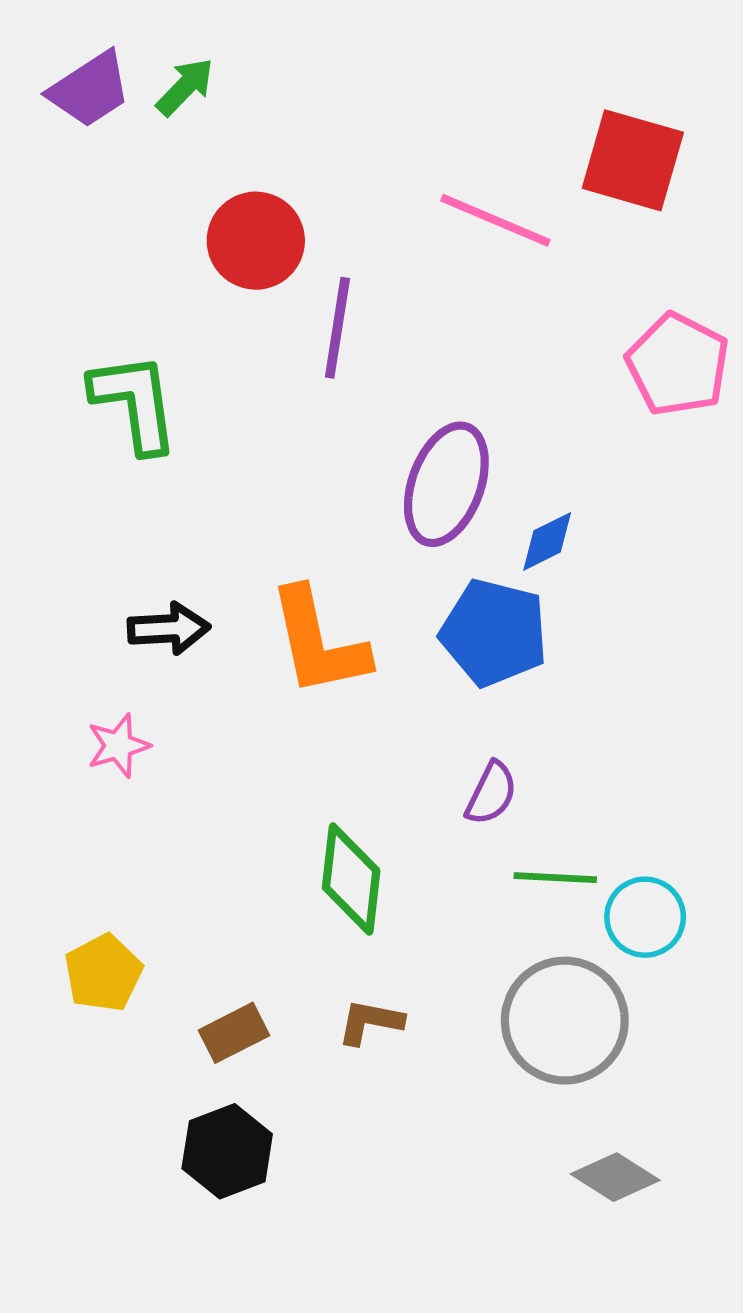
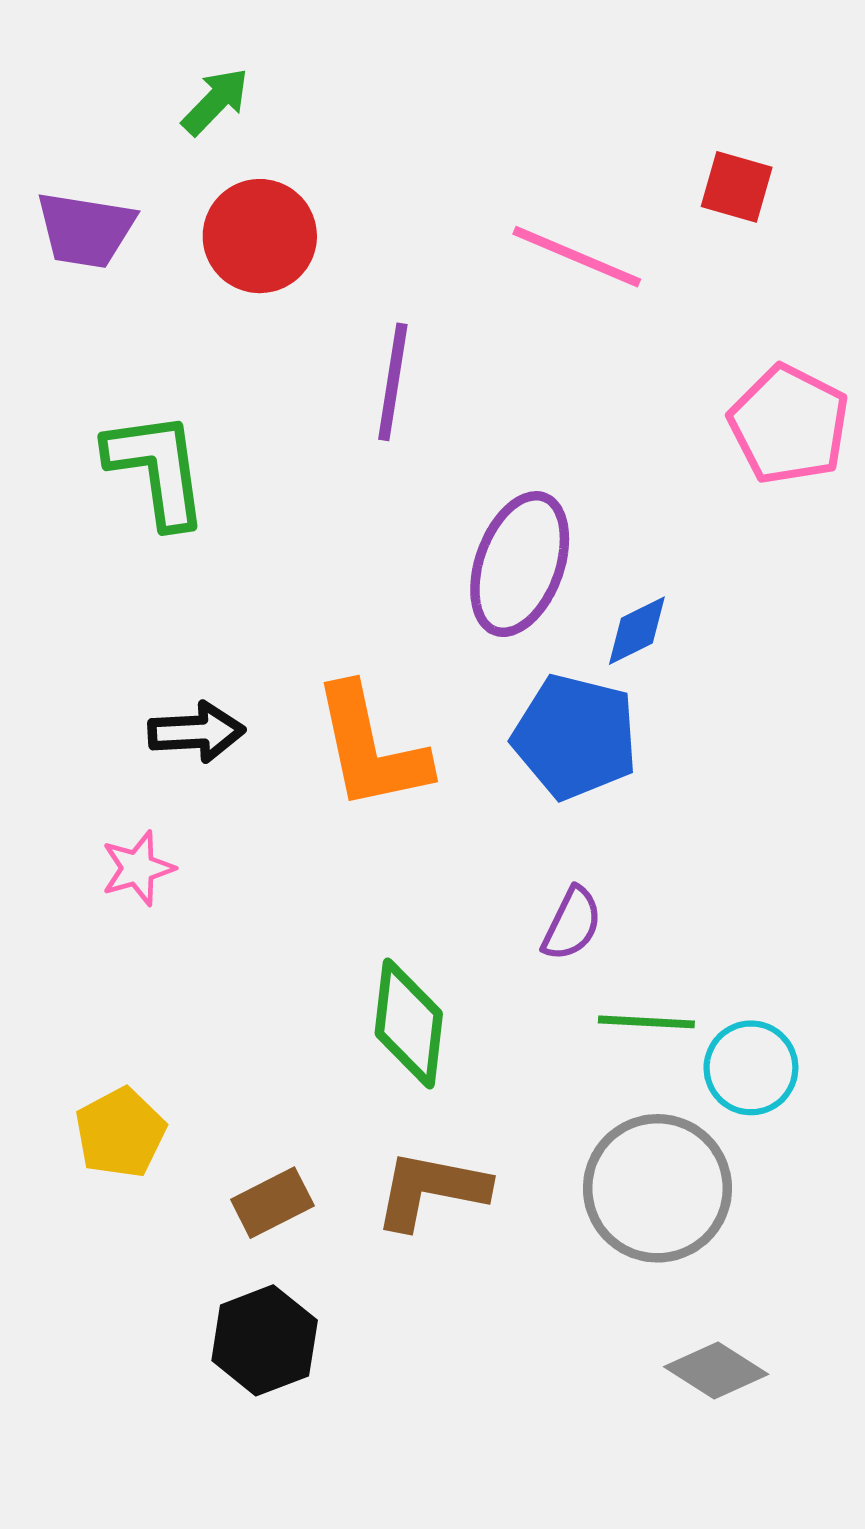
purple trapezoid: (90, 90) -> (86, 230), moved, turned 42
red square: (633, 160) -> (737, 187), size x0.6
red circle: (256, 241) -> (260, 236), moved
brown L-shape: (370, 1022) -> (431, 1190), size x1.5

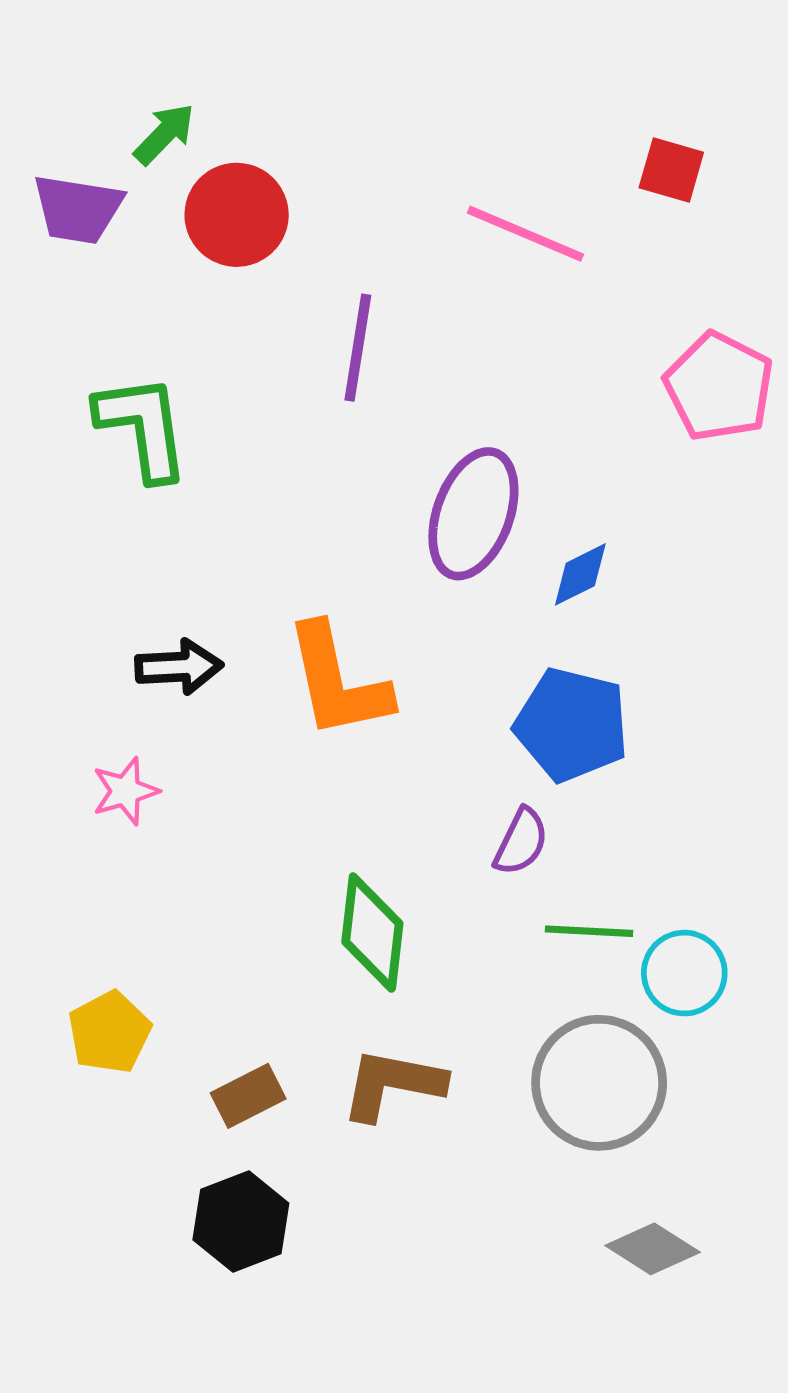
green arrow: (215, 101) -> (164, 134), moved
blue pentagon: (575, 737) -> (572, 725), moved

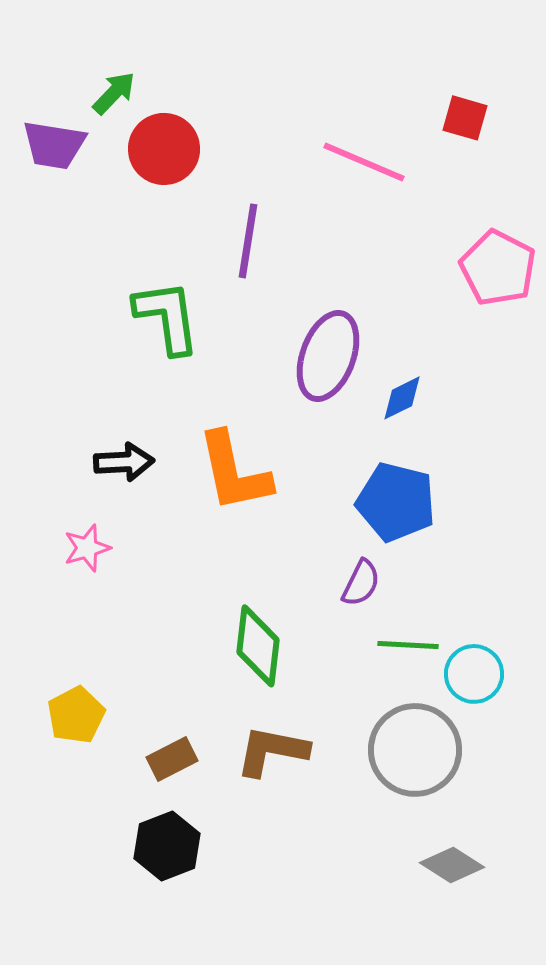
green L-shape: (143, 427) -> (167, 317), moved

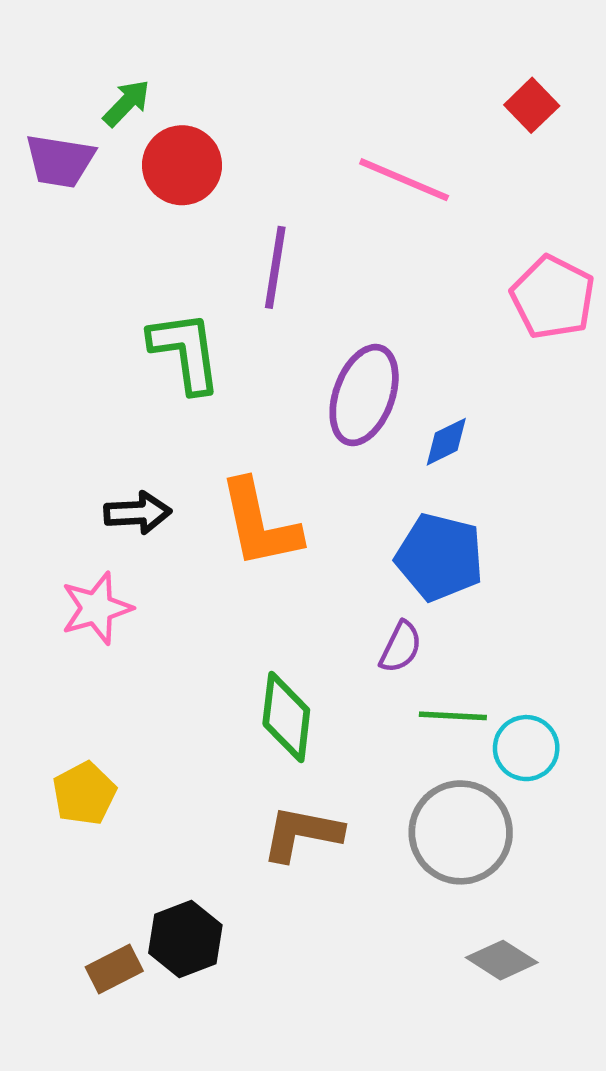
red square: (465, 118) -> (532, 105), moved, turned 30
pink star: (87, 548) -> (97, 608), size x1.4
brown rectangle: (172, 759) -> (114, 969), moved

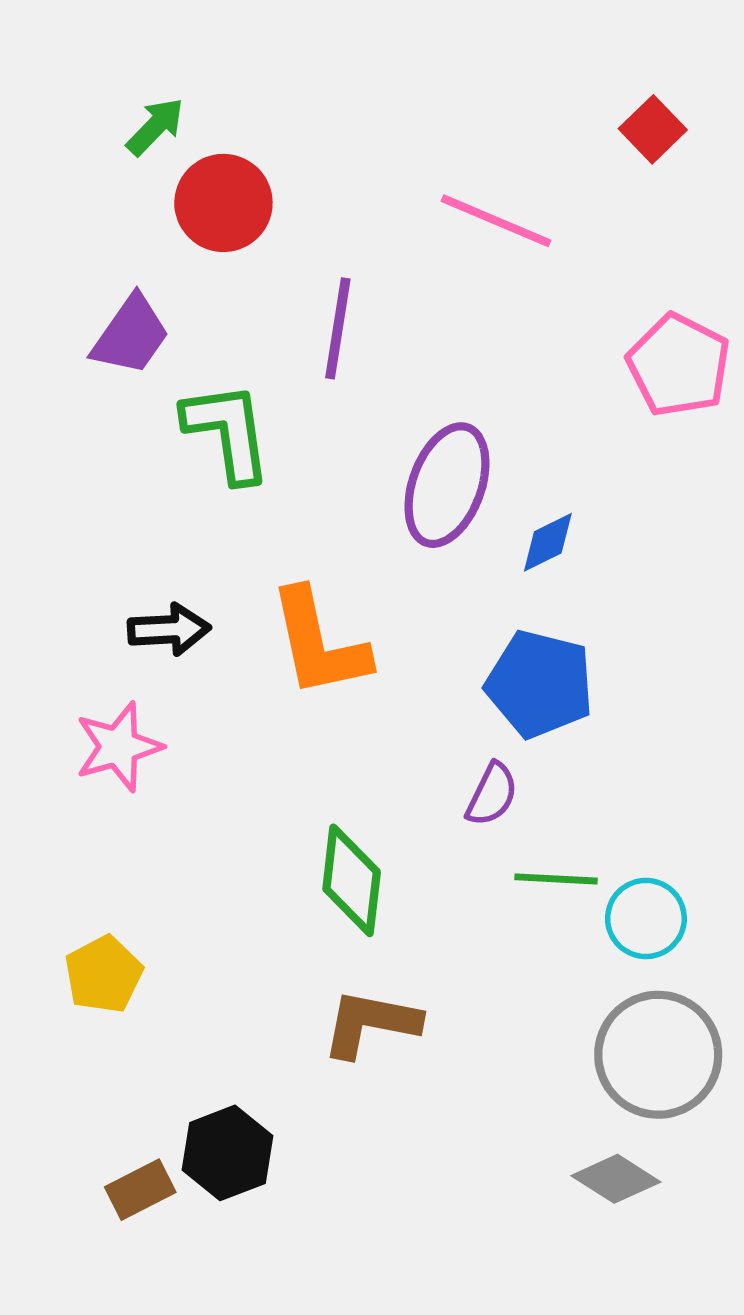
purple trapezoid: (60, 161) -> (131, 335), moved, turned -64
gray circle: (461, 832) -> (658, 1055), moved

